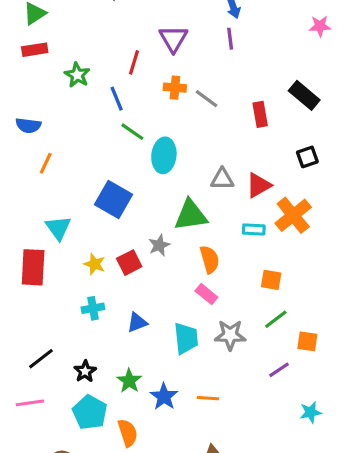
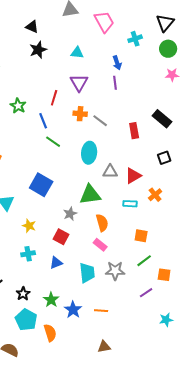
cyan ellipse: (164, 155) -> (89, 153), moved
orange cross: (293, 215) -> (155, 195), size x0.6
red square: (129, 263) -> (61, 237), moved, turned -35

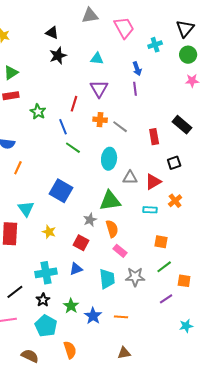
black square: (164, 158) -> (174, 163), moved
orange semicircle: (102, 223) -> (112, 229), moved
cyan cross: (28, 254) -> (46, 273), moved, size x1.5
orange semicircle: (50, 333) -> (70, 350), moved

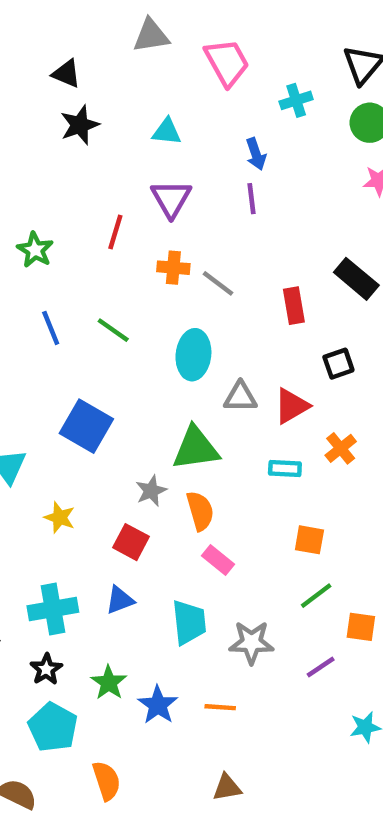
blue line: (63, 127) -> (51, 328), moved
gray star: (135, 277) -> (251, 642), moved

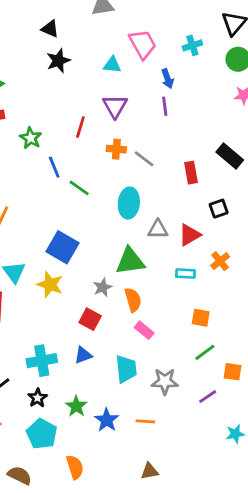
pink trapezoid: (227, 62) -> (143, 44), moved
blue line: (51, 328) -> (54, 167), moved
yellow star: (60, 518) -> (50, 285), moved, size x1.4

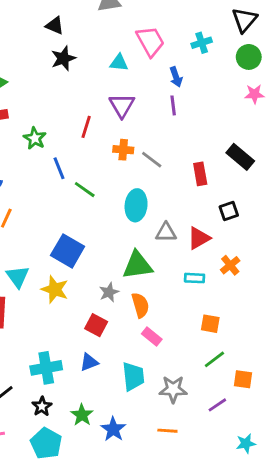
orange line: (145, 421) -> (167, 431), moved

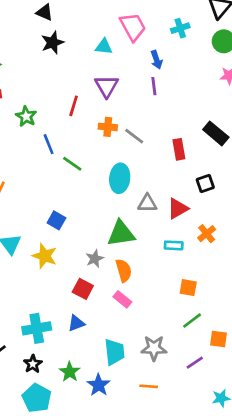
blue square: (68, 251) -> (56, 220), size x0.6
pink rectangle: (152, 337) -> (122, 299), moved
cyan trapezoid: (133, 376) -> (114, 352), moved

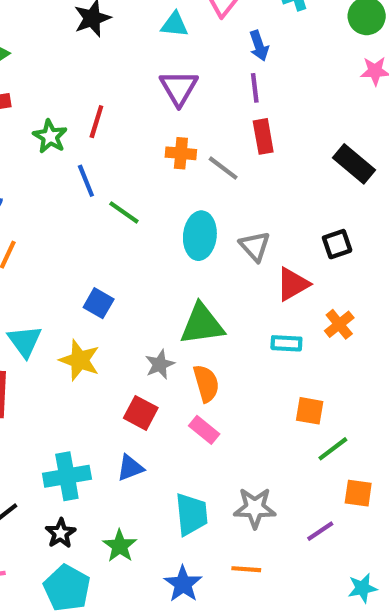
red line: (74, 106) -> (96, 122), moved
red rectangle: (179, 149) -> (263, 136), moved
gray triangle: (147, 203) -> (255, 246), moved, turned 48
green line: (192, 320) -> (333, 449), moved
blue star: (99, 385) -> (183, 584), moved

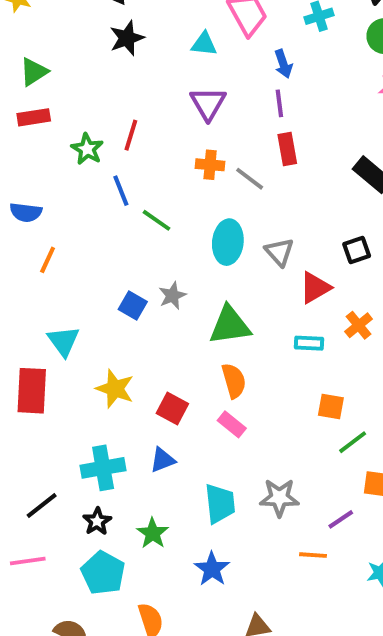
yellow star: (80, 360) -> (115, 389), moved
gray star: (160, 364) -> (172, 296), moved
orange line: (246, 569) -> (313, 555), moved

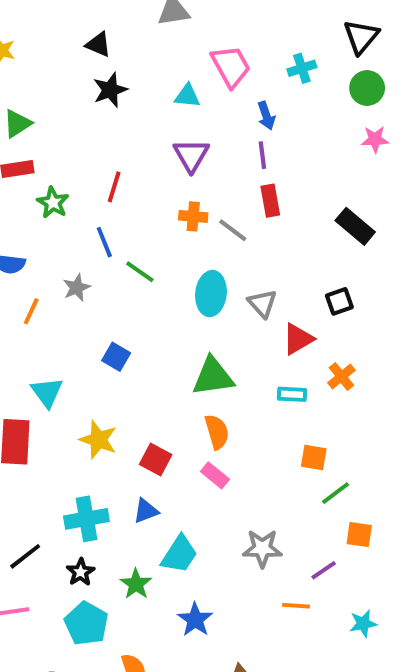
green star: (87, 149) -> (53, 203), moved
gray star: (172, 296) -> (77, 288), moved
cyan trapezoid: (220, 504) -> (179, 554), moved, turned 39

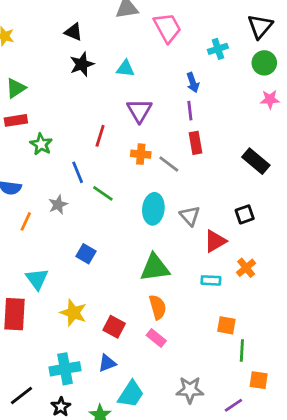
pink trapezoid: (231, 66) -> (167, 28), moved
cyan triangle: (187, 96) -> (125, 68), moved
red line: (114, 187) -> (100, 136), moved
green line: (335, 493) -> (242, 351), turned -50

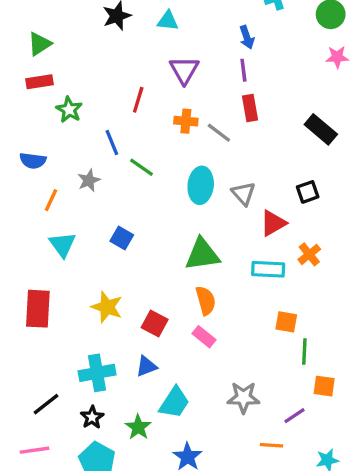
cyan triangle: (37, 279) -> (63, 245), moved
cyan rectangle: (211, 280) -> (268, 269), size x1.4

